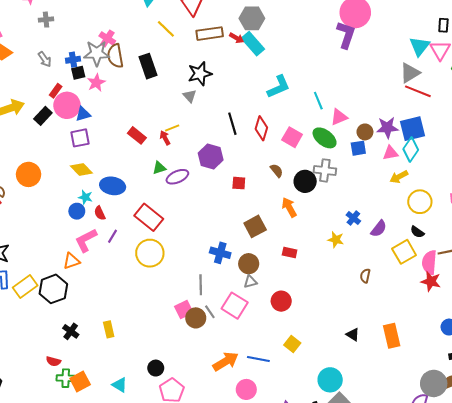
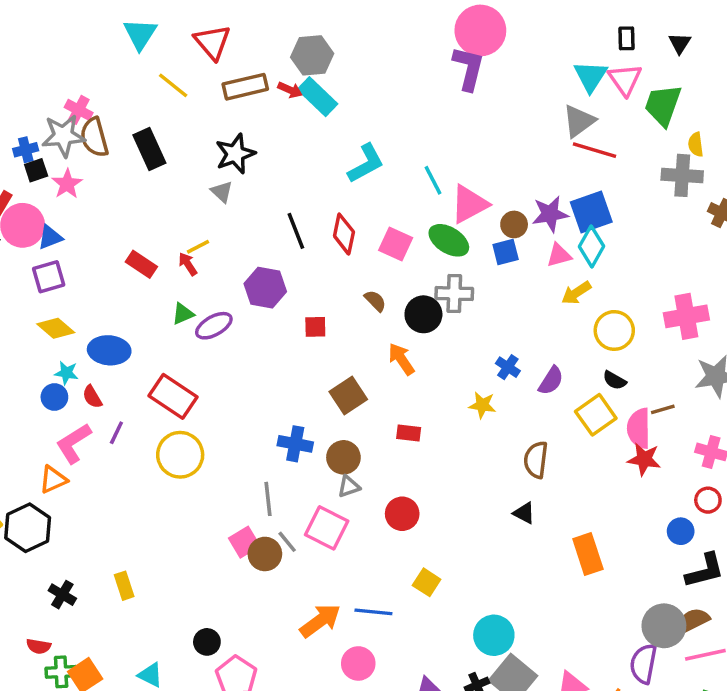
pink triangle: (339, 117) -> (469, 204), size x1.4
brown semicircle: (365, 276) -> (536, 460), size x1.5
black triangle: (353, 335) -> (524, 513), moved

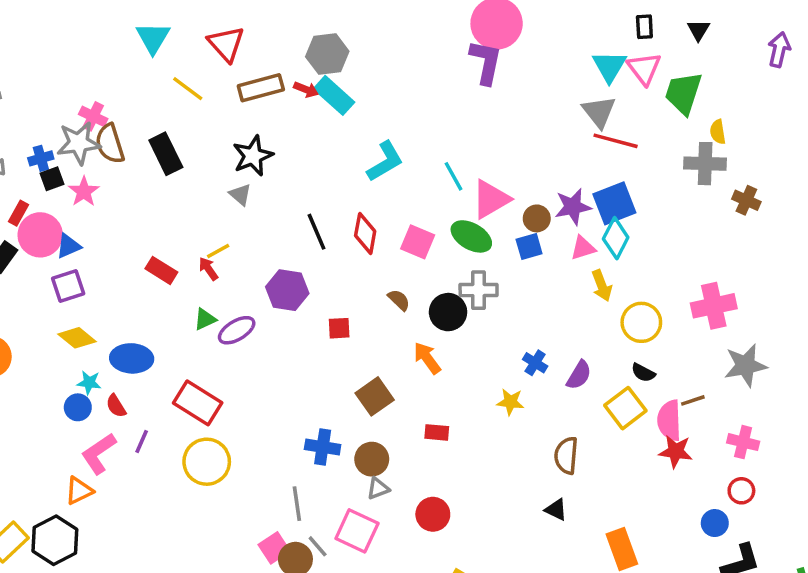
gray triangle: (579, 121) -> (599, 112), turned -30
yellow arrow: (576, 293) -> (602, 286), turned -76

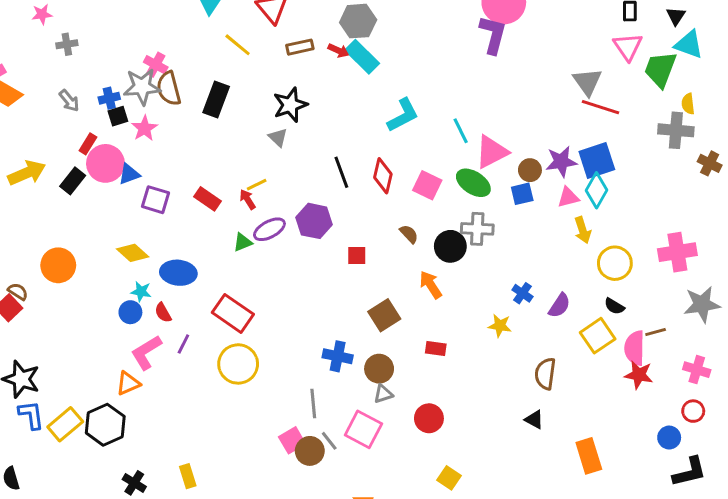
cyan triangle: (609, 66) -> (689, 44), moved, turned -44
brown rectangle: (261, 88) -> (300, 47), size x0.7
black rectangle: (166, 154) -> (216, 99), turned 44
purple square: (68, 286) -> (156, 200), moved, turned 32
purple ellipse: (237, 330) -> (269, 229), moved

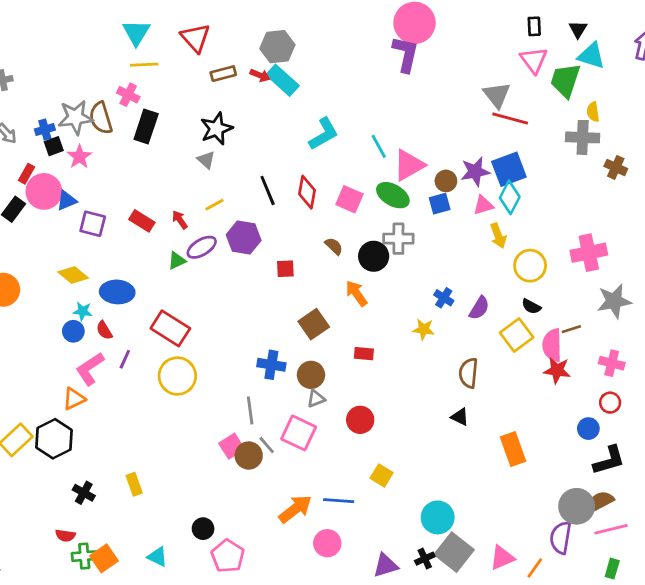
yellow line: (238, 45) -> (144, 65), moved, turned -40
pink cross: (156, 65) -> (128, 95), moved
yellow line: (257, 185) -> (215, 205), moved

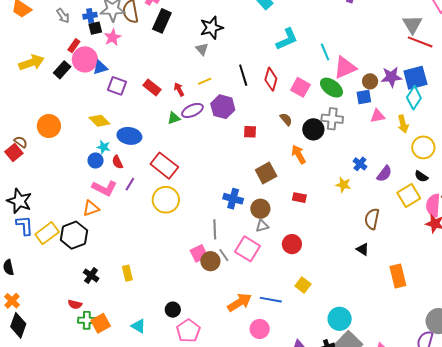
pink triangle: (483, 205) -> (378, 116), moved
pink L-shape: (90, 369) -> (104, 188), turned -125

